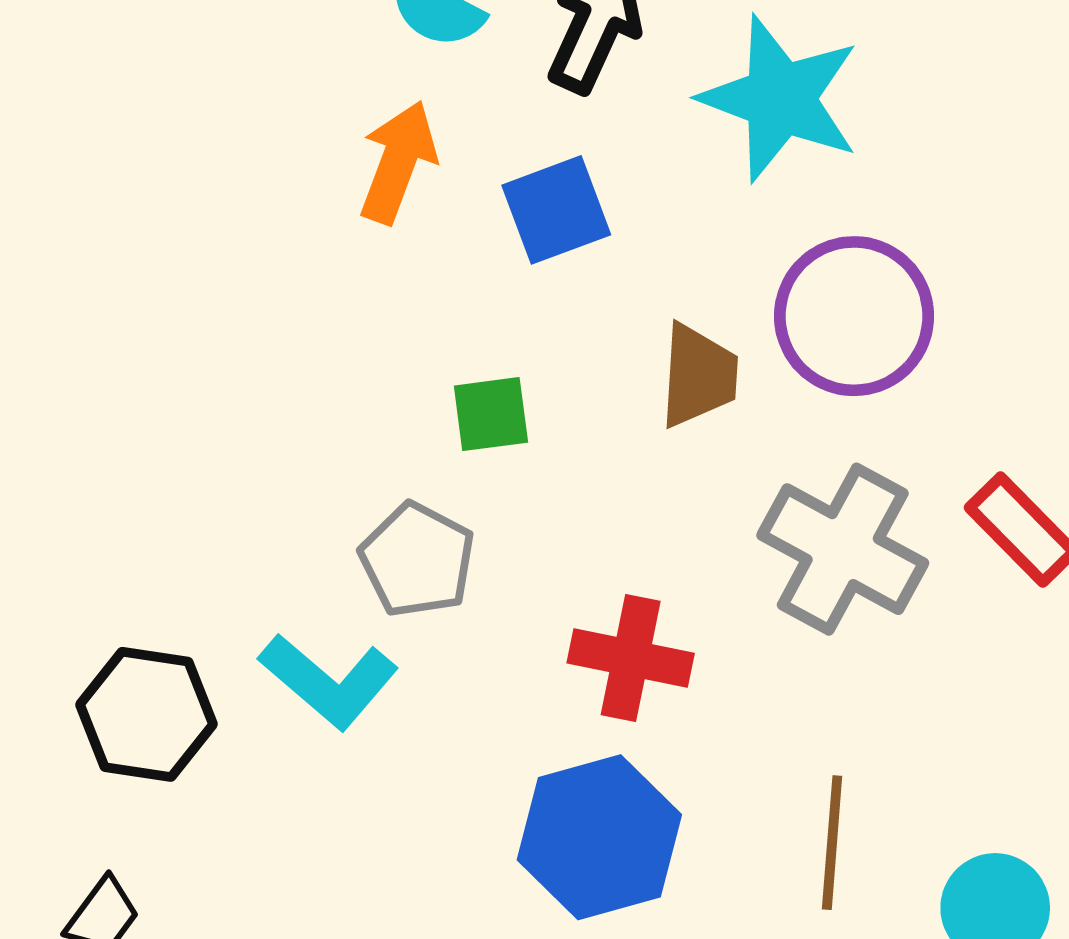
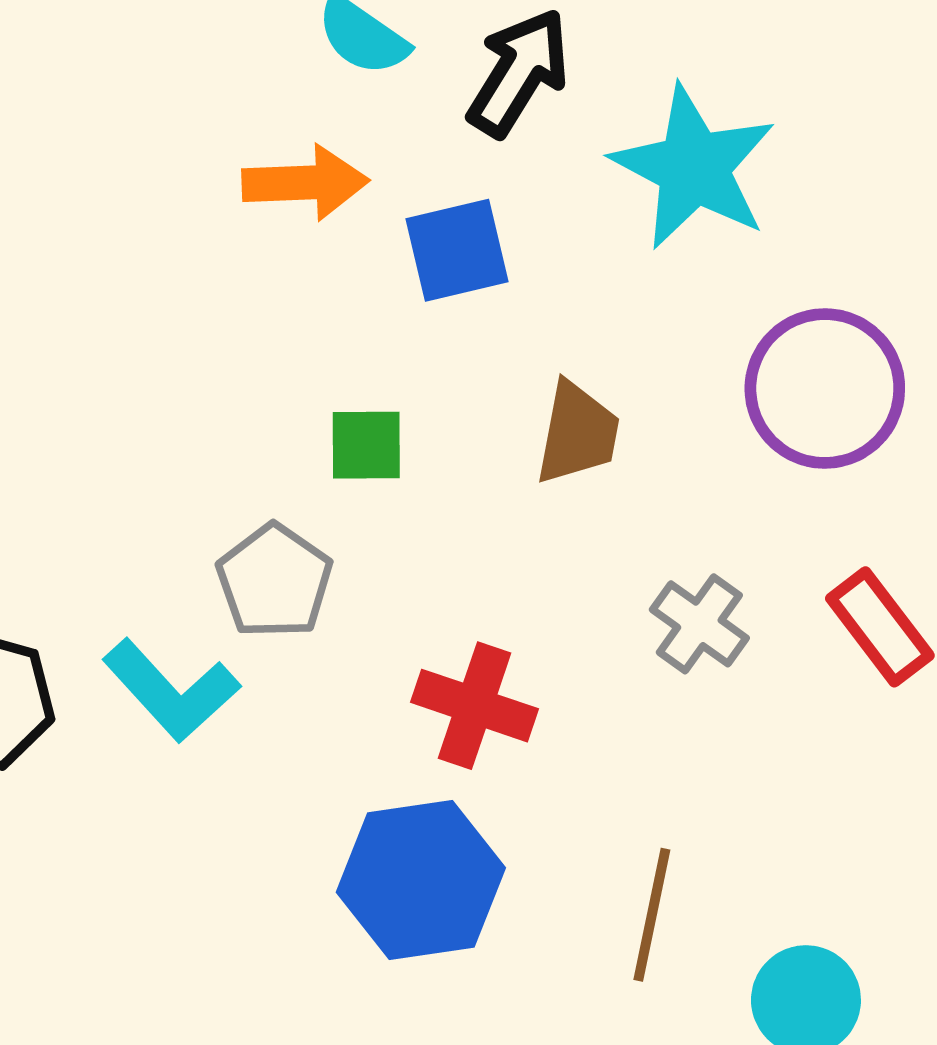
orange arrow: (398, 162) -> (305, 183), turned 60
purple circle: (854, 316) -> (825, 389), moved
gray cross: (843, 549) -> (699, 624), size x0.6

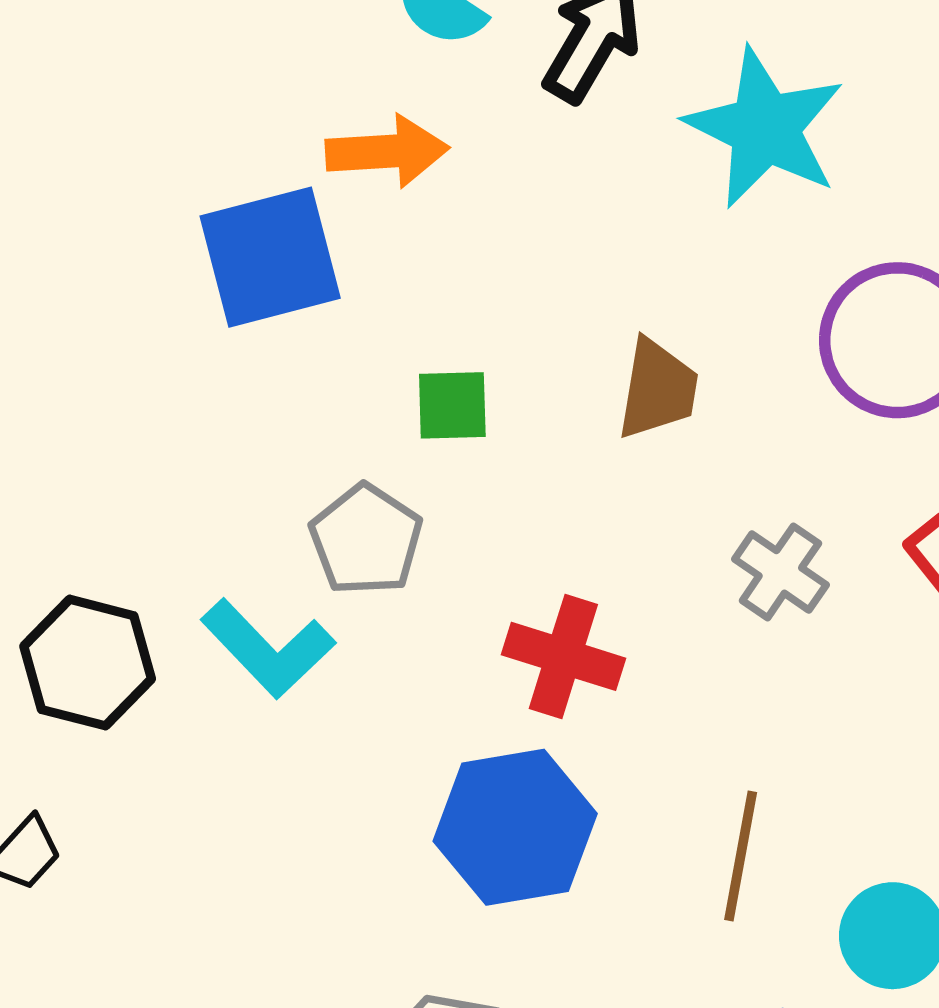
blue square: (457, 250) -> (270, 257), moved, size x1.4

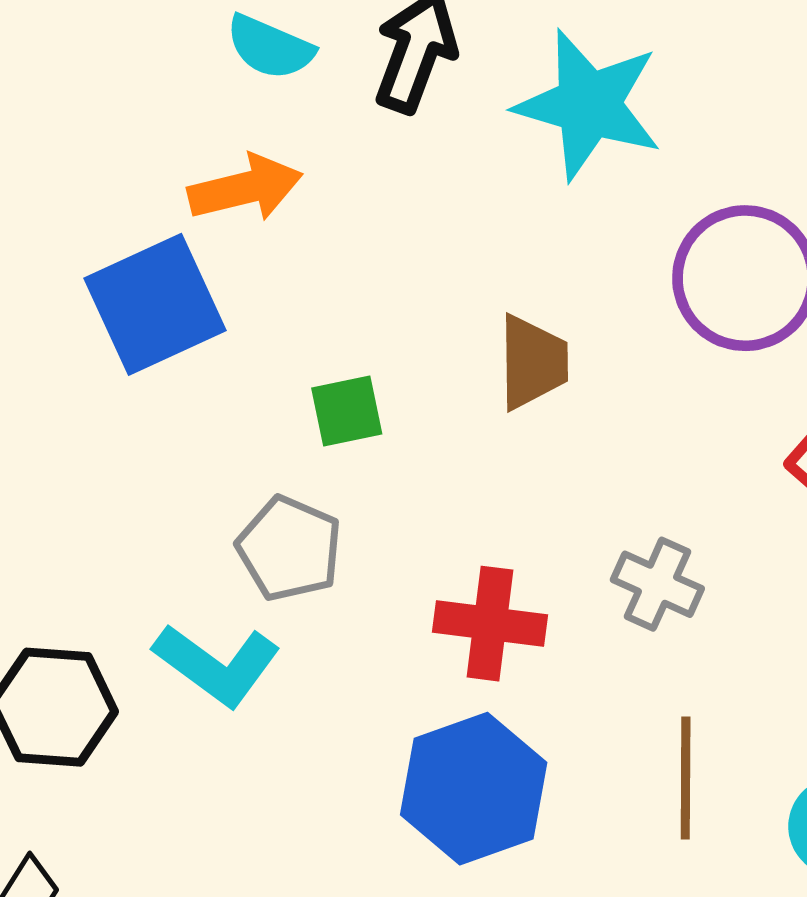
gray cross: (780, 572) -> (657, 584), moved

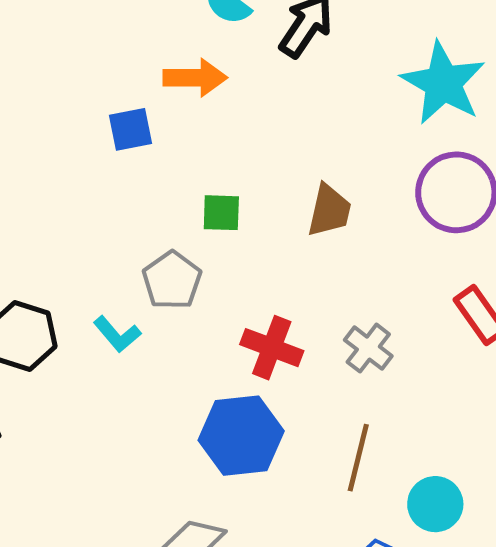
cyan star: (589, 105) -> (443, 83), moved
blue square: (155, 304) -> (130, 129), size x0.6
cyan L-shape: (217, 665) -> (117, 334), size x0.7

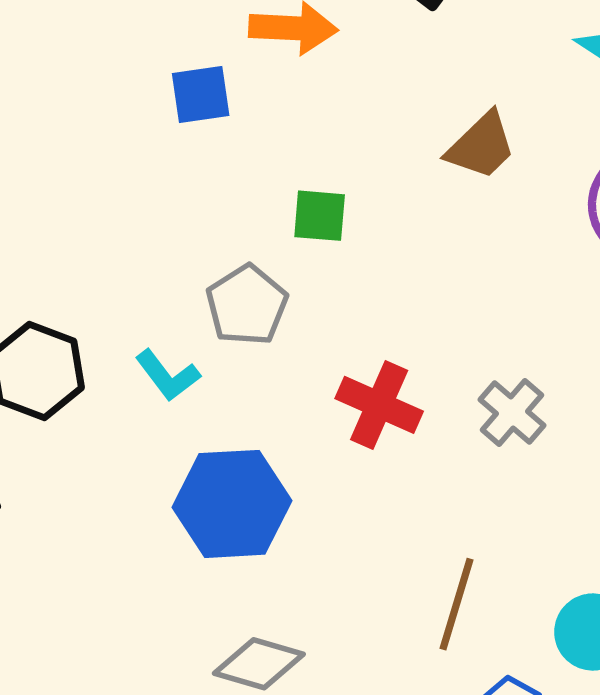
brown trapezoid: (329, 210) -> (481, 146), moved, turned 30
blue hexagon: (241, 436) -> (232, 504), moved
brown line: (358, 458) -> (457, 604), moved

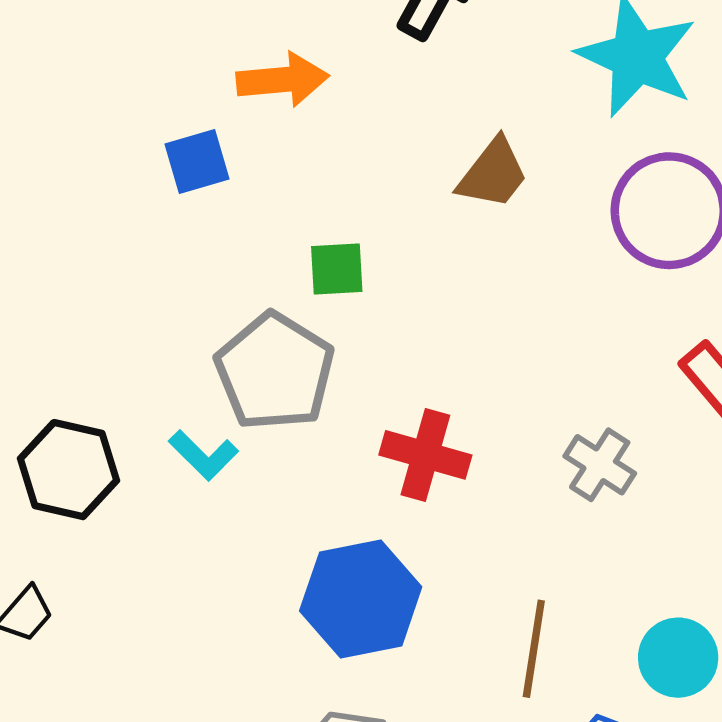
gray pentagon: (247, 305) -> (275, 372), size x1.4
gray cross: (512, 413) -> (600, 465), moved
blue hexagon: (232, 504) -> (361, 599), moved

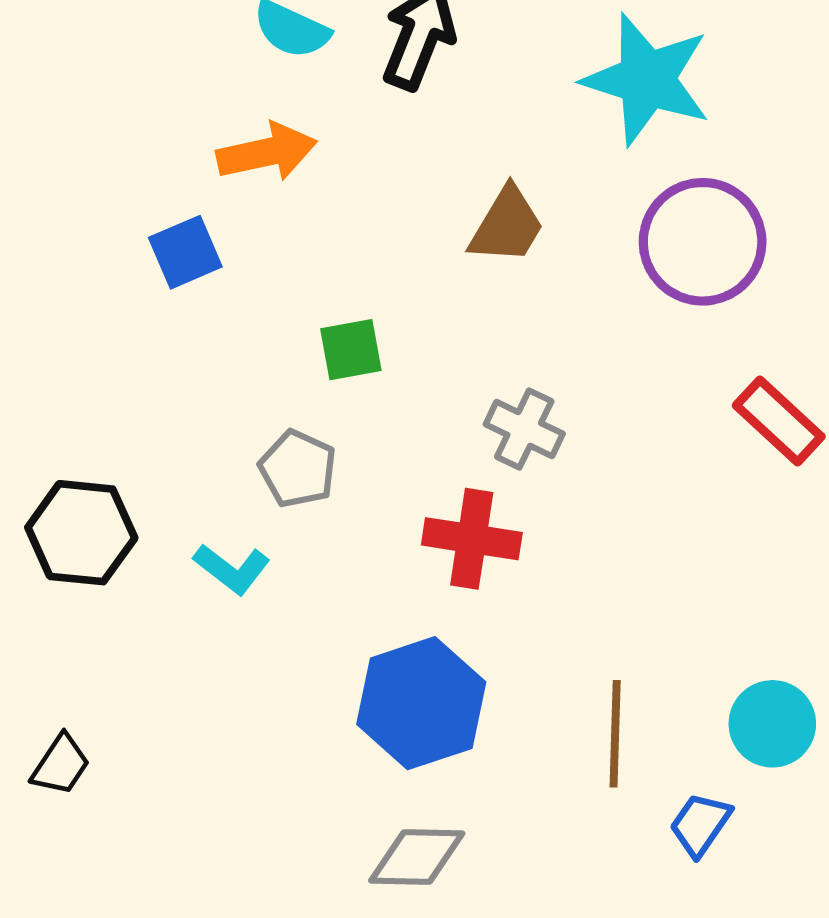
gray pentagon: (275, 372) -> (298, 469), size x0.6
gray cross: (600, 465) -> (524, 429), moved
black hexagon: (69, 470) -> (81, 533), moved

